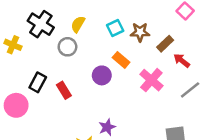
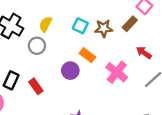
cyan square: (115, 28) -> (80, 26), turned -35
brown rectangle: (165, 44) -> (130, 24), moved

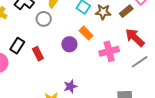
red arrow: (144, 53) -> (135, 38), size x1.5
pink cross: (117, 72) -> (109, 51), turned 30

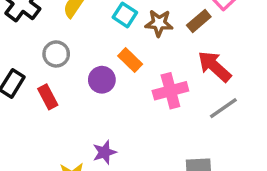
gray circle: (44, 19) -> (56, 54), moved

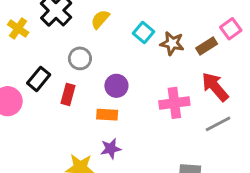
orange rectangle: (130, 60) -> (107, 115), moved, turned -48
red rectangle: (48, 97) -> (68, 94), turned 36

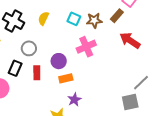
gray circle: (80, 58) -> (29, 48), moved
purple circle: (116, 86) -> (59, 61), moved
pink cross: (174, 103) -> (86, 47), moved
gray line: (218, 124) -> (141, 83), moved

